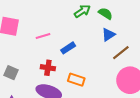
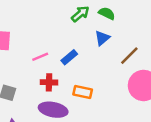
blue triangle: (108, 35) -> (102, 38), moved
pink line: (43, 36) -> (40, 57), moved

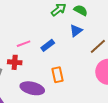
red cross: (49, 82) -> (15, 62), moved
orange rectangle: (83, 92) -> (57, 75), turned 63

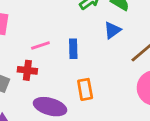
blue rectangle: (48, 45) -> (73, 49), turned -56

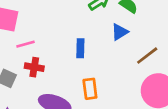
pink line: (40, 45) -> (26, 44), moved

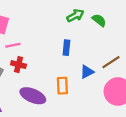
blue triangle: (120, 32) -> (87, 72), moved
blue rectangle: (80, 48) -> (66, 48), moved

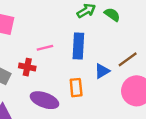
pink line: (13, 45) -> (45, 48), moved
blue rectangle: (66, 48) -> (78, 46), size x1.5

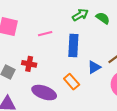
pink line: (45, 48) -> (45, 34), moved
orange rectangle: (76, 88) -> (72, 82), turned -35

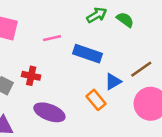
blue rectangle: (73, 45) -> (87, 54), turned -75
orange rectangle: (72, 82) -> (96, 100), moved

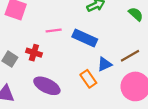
green semicircle: (125, 20) -> (136, 14), moved
pink line: (52, 38) -> (54, 31), moved

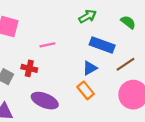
blue rectangle: (85, 38) -> (102, 45), moved
blue triangle: (105, 64) -> (90, 68), moved

